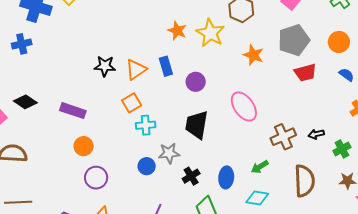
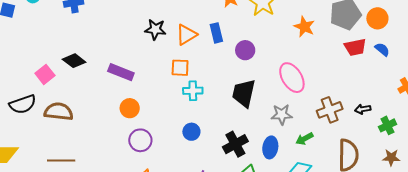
orange circle: (339, 42) -> (377, 18), moved
blue semicircle: (346, 75) -> (382, 49), moved
orange square: (132, 103) -> (180, 68), turned 30
gray star: (169, 153) -> (282, 115), moved
black cross: (191, 176) -> (235, 144), size x1.4

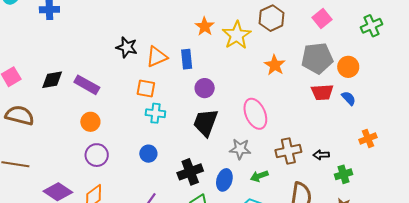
purple circle: (245, 50) -> (205, 88), moved
black diamond: (74, 61) -> (52, 80), moved, turned -55

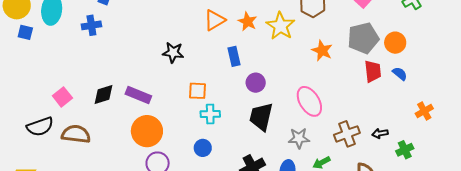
orange triangle: (157, 57) -> (215, 20), moved
red trapezoid: (322, 92) -> (373, 71), turned -85
orange circle: (90, 122) -> (147, 131), size x1.6
blue circle: (148, 154) -> (203, 148), moved

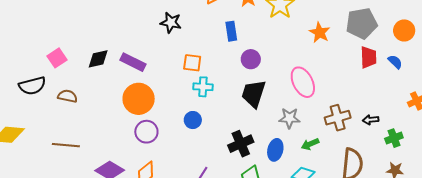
orange circle: (395, 43) -> (404, 30), moved
brown semicircle: (76, 134) -> (67, 96), size x0.7

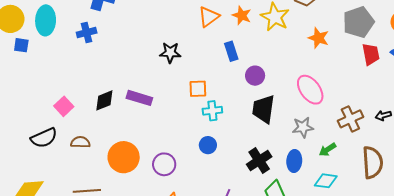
orange circle: (139, 99) -> (124, 157), moved

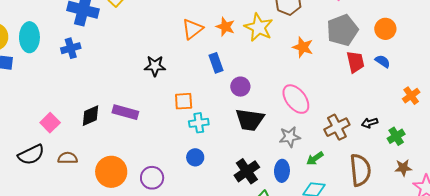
black trapezoid: (263, 109) -> (250, 120), turned -88

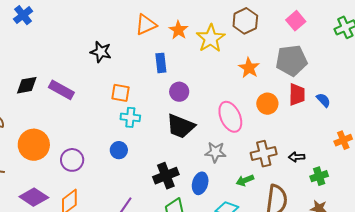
orange circle: (385, 29) -> (267, 104), moved
blue cross: (71, 48) -> (23, 15), turned -36
green arrow: (315, 158) -> (245, 180), moved

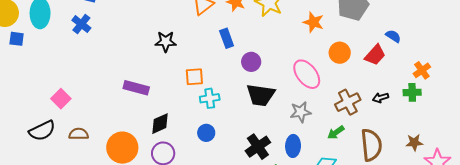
black diamond: (27, 85) -> (160, 124), moved
red trapezoid: (297, 94) -> (375, 55), moved, turned 55
green cross: (319, 176) -> (412, 92), moved, turned 30

